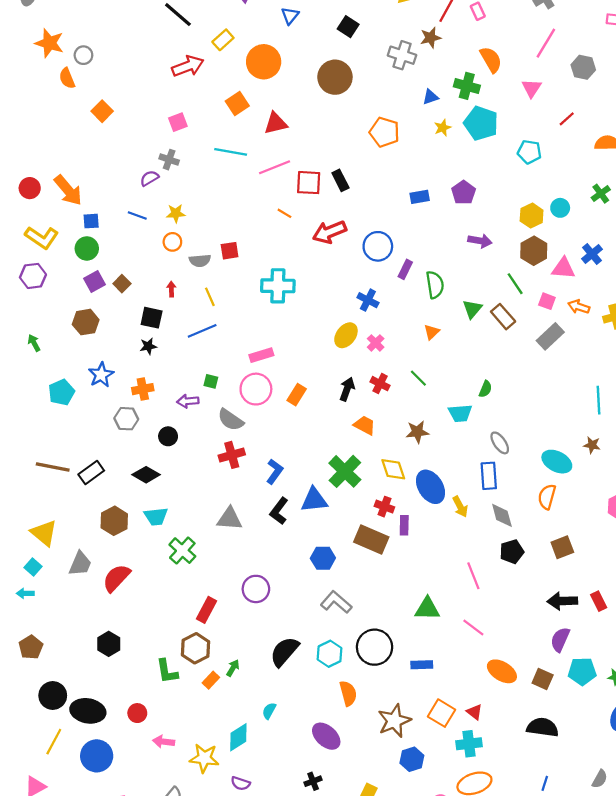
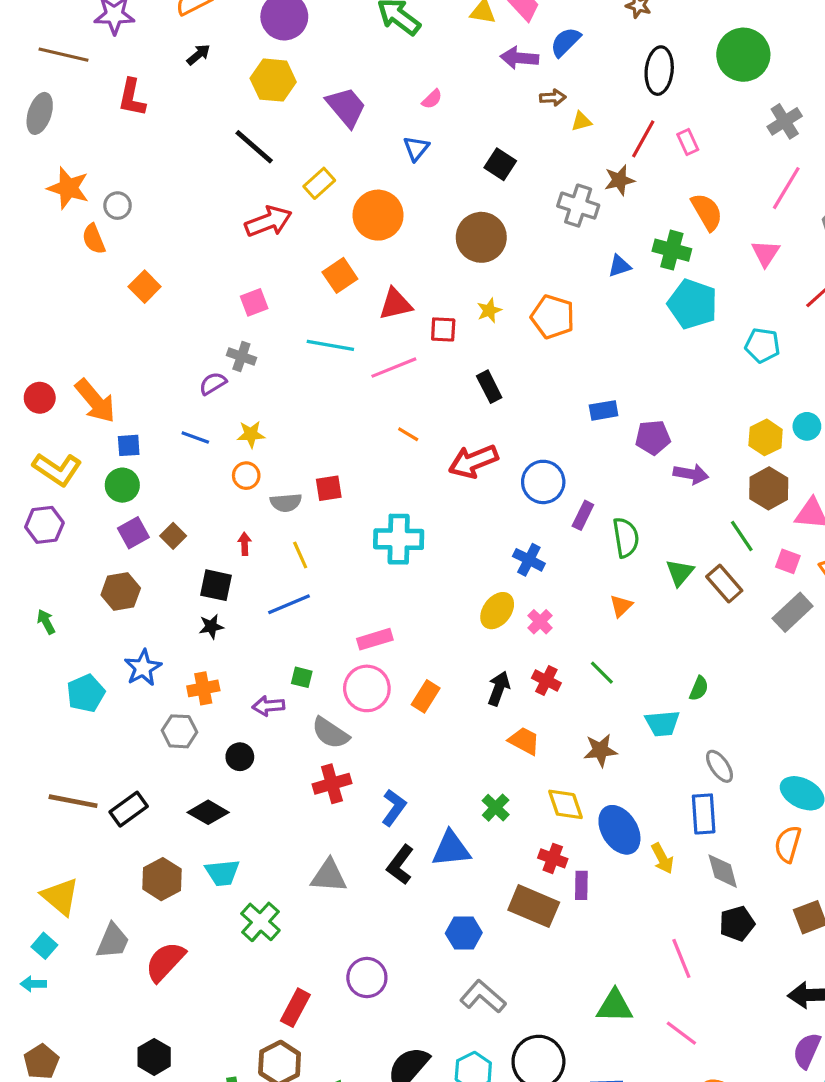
yellow star: (443, 128) -> (489, 310), moved
red square: (309, 183) -> (443, 329), moved, size x0.7
purple pentagon: (463, 192) -> (653, 437), moved, turned 30
green cross: (345, 471) -> (496, 808), size x0.6

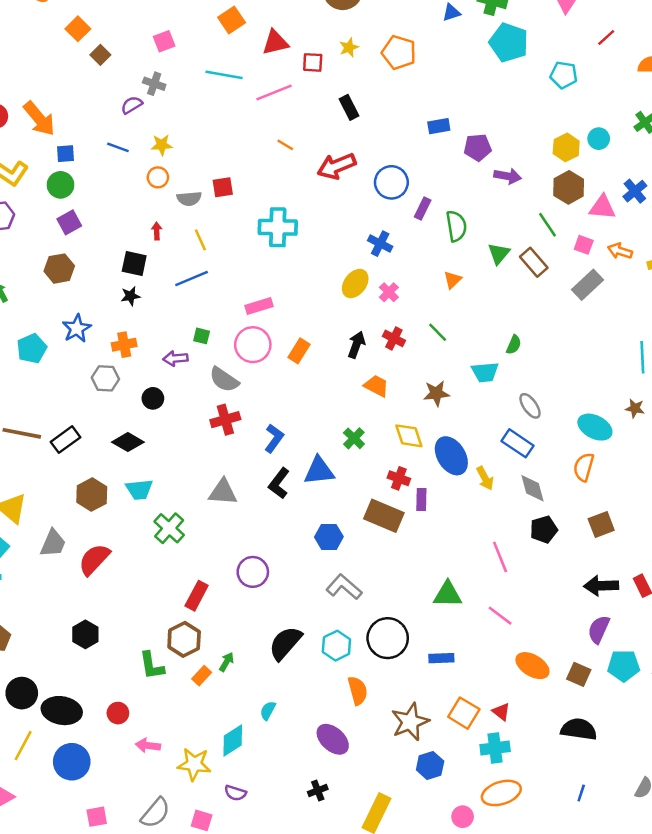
brown square: (173, 536) -> (100, 55), moved
blue rectangle: (704, 814) -> (518, 443), turned -52

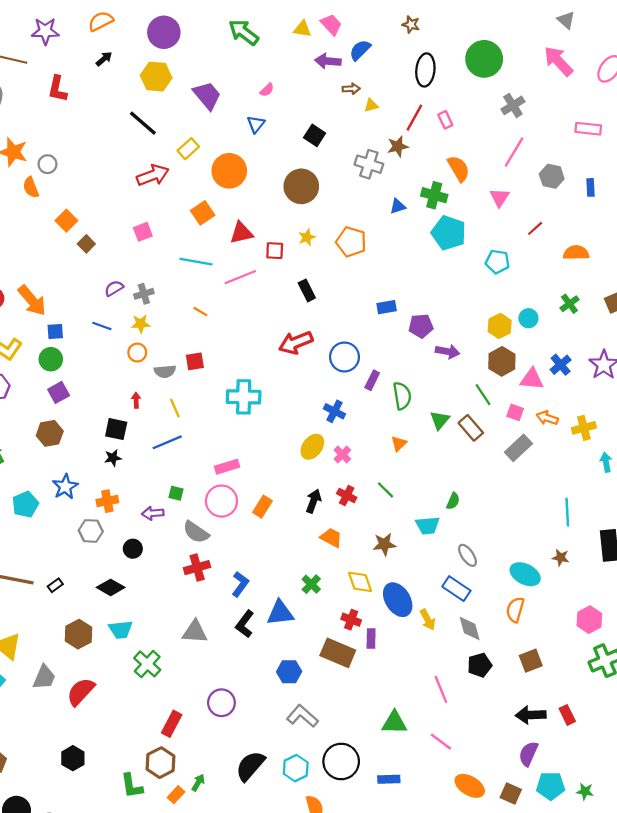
gray cross: (154, 84) -> (144, 294), moved, turned -36
orange line: (285, 145) -> (200, 312), moved
black rectangle: (65, 440) -> (55, 585), size x0.6

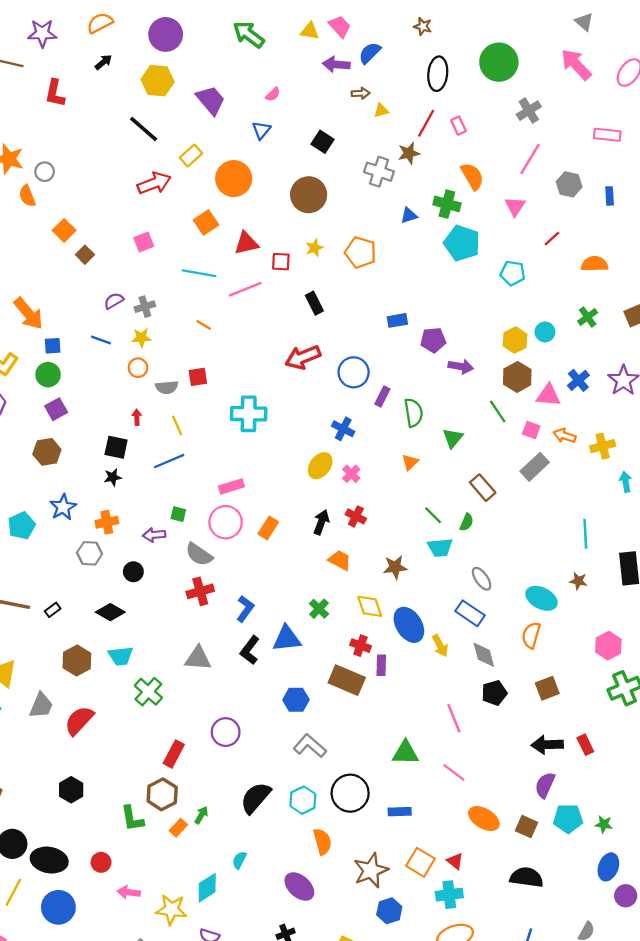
brown rectangle: (471, 428) -> (483, 488), moved
green line: (385, 490) -> (433, 515), moved

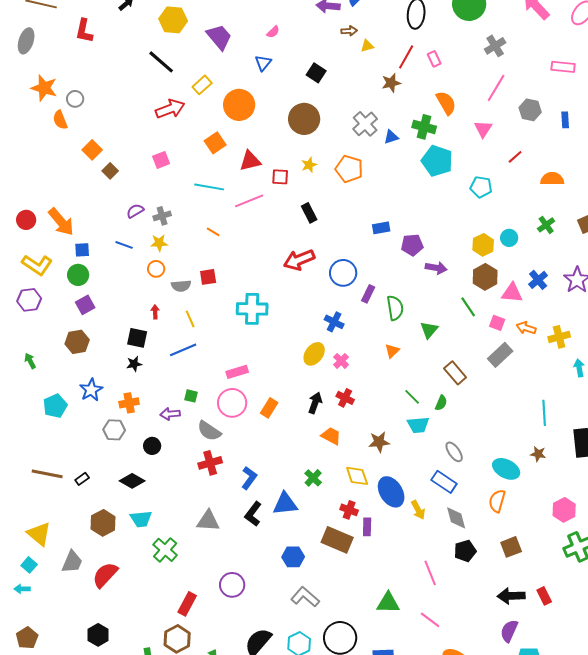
gray cross: (379, 172) -> (365, 124), moved, turned 30

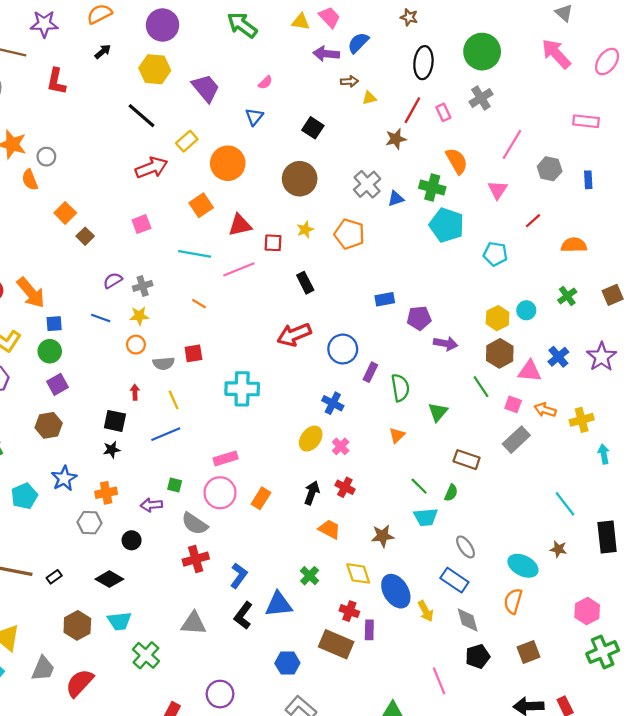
gray cross: (495, 46) -> (481, 98), moved
brown rectangle: (455, 373) -> (467, 460), turned -30
cyan line: (544, 413) -> (565, 504), turned -35

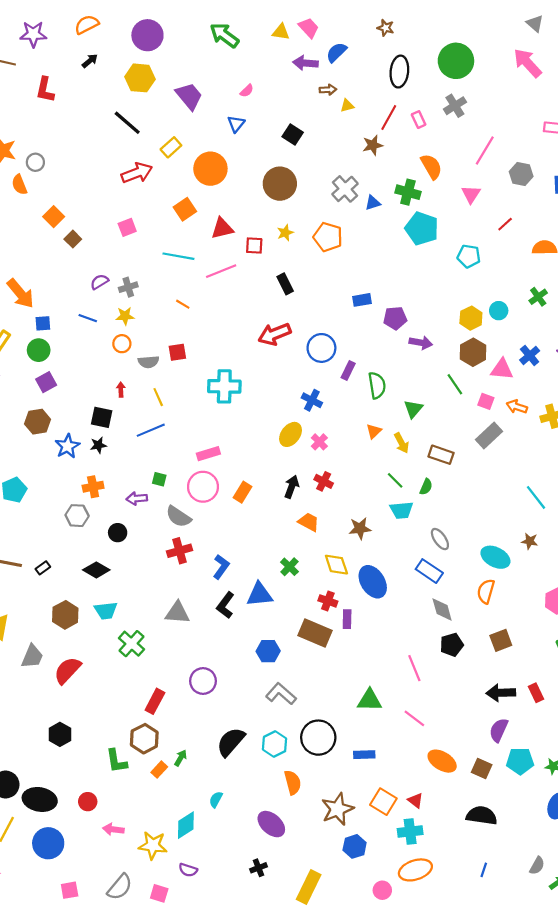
blue star: (64, 478) -> (67, 446), moved
yellow arrow: (426, 611) -> (402, 443), moved

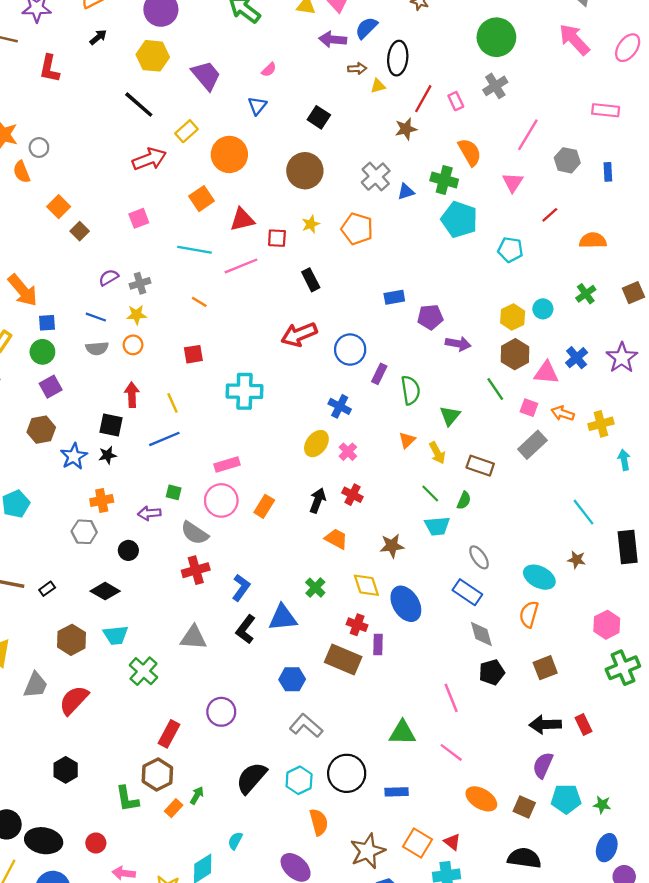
black ellipse: (399, 72) -> (398, 58), moved
gray semicircle: (149, 362) -> (97, 348), moved
red arrow: (121, 390) -> (132, 395), size x1.5

